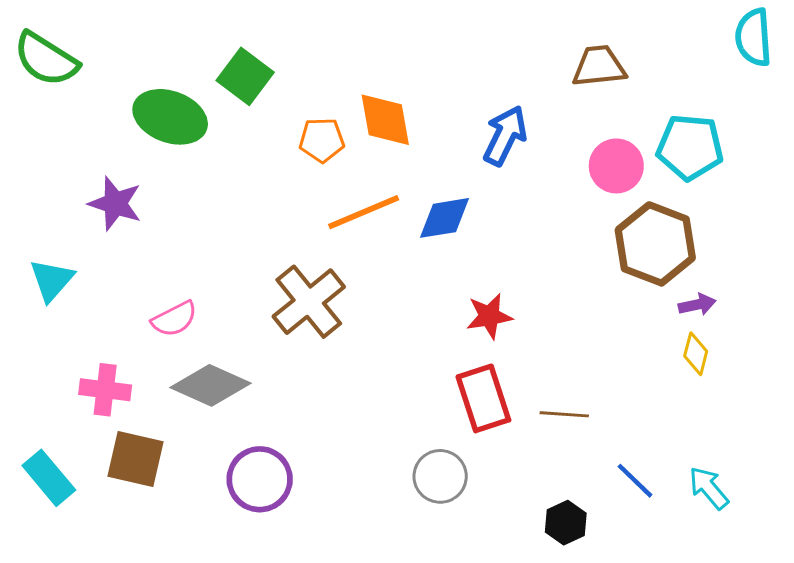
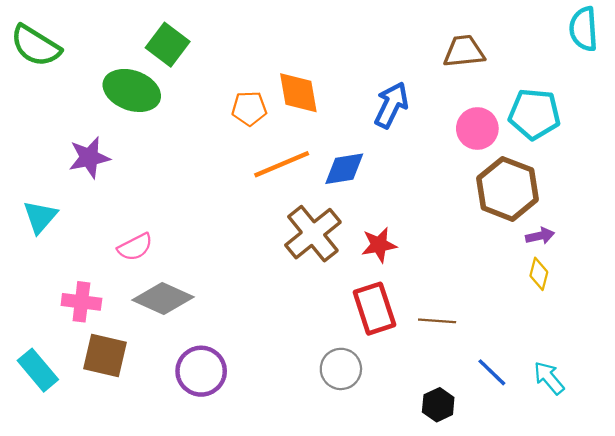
green square: (245, 76) -> (168, 45), moved
purple star: (115, 203) -> (89, 158), turned -30
brown cross: (309, 302) -> (313, 234), moved

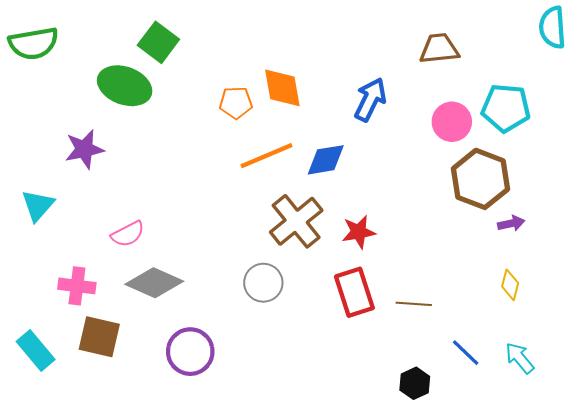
green semicircle: (36, 46) -> (34, 43), turned -42
yellow diamond: (539, 274) -> (510, 285), moved
gray circle: (341, 369) -> (263, 283), moved

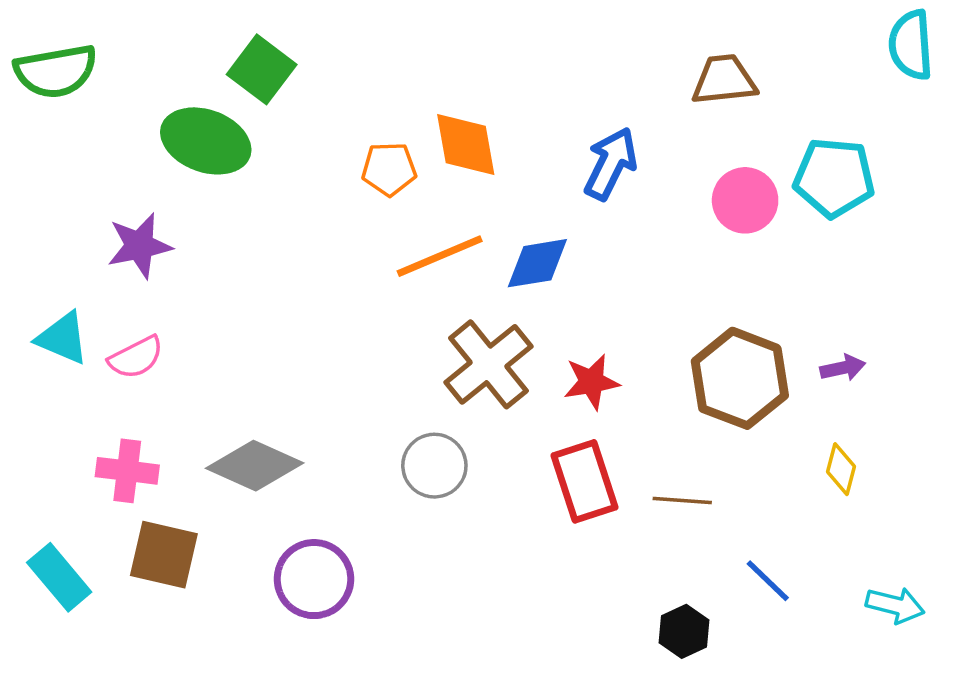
brown hexagon: (480, 179) -> (740, 378), moved
cyan triangle: (38, 205) -> (63, 338), turned -48
pink semicircle: (128, 234) -> (136, 357), moved
cyan arrow: (520, 358) -> (895, 605), moved, turned 144

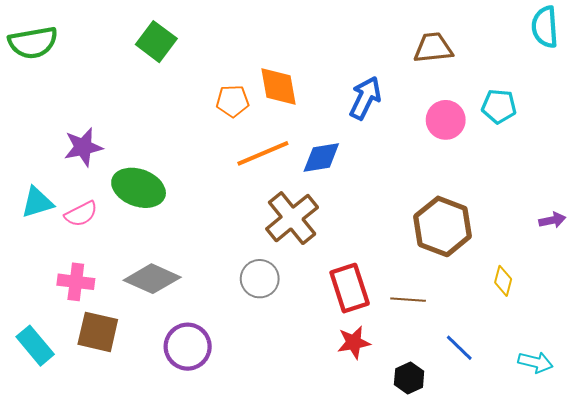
green ellipse: (206, 141) -> (139, 188), moved
cyan pentagon: (834, 178) -> (499, 106), size x0.7
cyan triangle: (63, 338) -> (37, 202), turned -40
purple arrow: (843, 368) -> (552, 220), moved
red star: (591, 382) -> (354, 342), moved

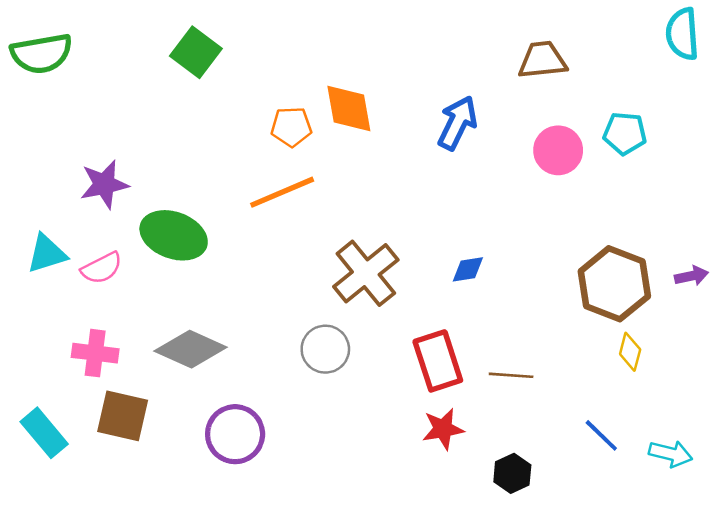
orange line: (263, 153) -> (282, 192), moved
blue diamond: (321, 158) -> (468, 269), moved, size x0.7
brown hexagon: (443, 226) -> (614, 284), moved
blue line: (459, 348) -> (601, 435), moved

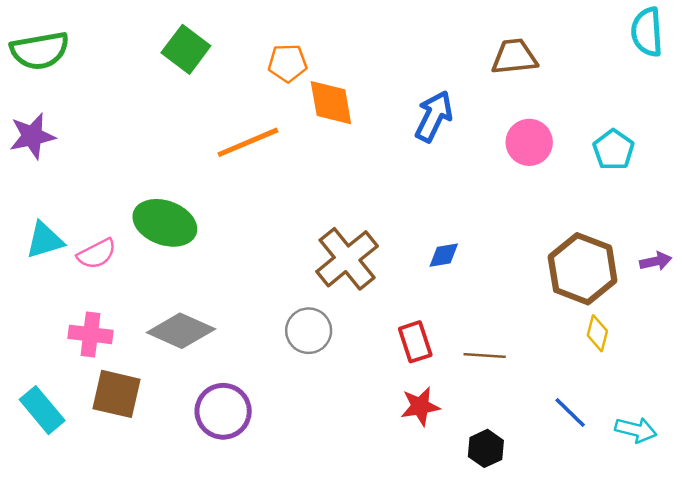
orange pentagon: (291, 127) -> (288, 63), moved
cyan pentagon: (625, 133) -> (614, 150), moved, turned 30
purple star: (104, 184) -> (32, 136), moved
orange line: (282, 192) -> (248, 142), moved
red rectangle: (438, 361) -> (415, 342), size x0.7

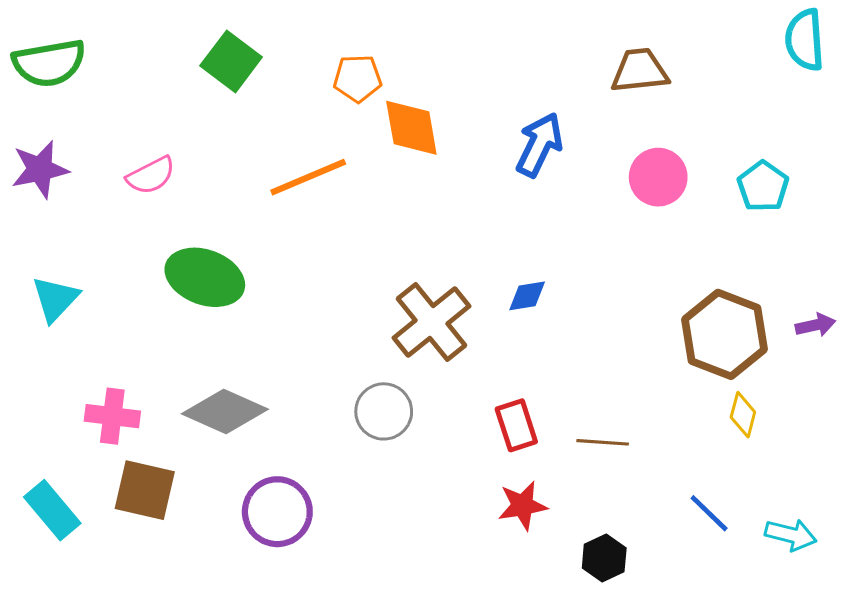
cyan triangle: (45, 240) -> (55, 299), turned -30
pink semicircle: (97, 254) -> (151, 176), moved
blue diamond: (444, 255) -> (527, 296), moved

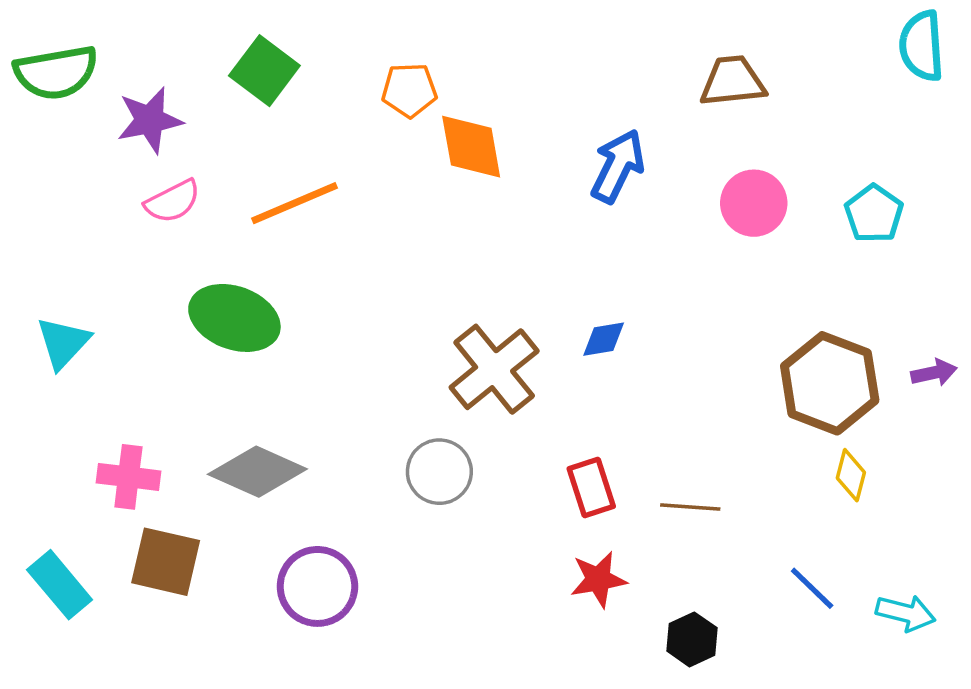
purple star: (40, 169) -> (150, 120), moved
orange line: (308, 177) -> (294, 203), moved

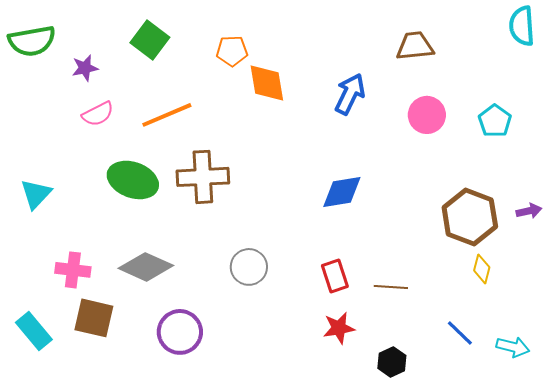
purple star: (150, 120) -> (85, 68), size x0.7
blue diamond: (604, 339) -> (342, 192), size x1.6
brown cross: (494, 369) -> (203, 177), moved, turned 36

